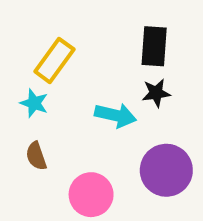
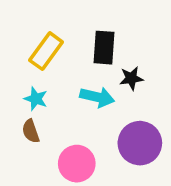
black rectangle: (154, 46) -> (104, 48), moved
cyan star: (34, 103) -> (36, 99), moved

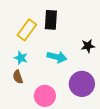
black rectangle: (104, 48) -> (51, 20), moved
black star: (131, 78) -> (88, 46), moved

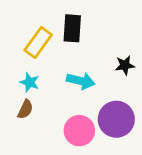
brown semicircle: (18, 77) -> (25, 109), turned -136
pink circle: (45, 96) -> (79, 131), moved

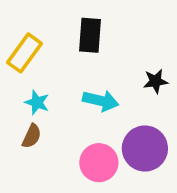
yellow rectangle: (38, 43) -> (25, 53), moved

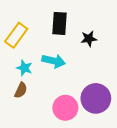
black star: (156, 81) -> (89, 39), moved
cyan arrow: (101, 101) -> (54, 61), moved

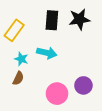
black star: (89, 39) -> (79, 19), moved, size x1.5
purple circle: (96, 98) -> (83, 85), size x0.7

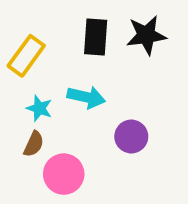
purple circle: (83, 85) -> (131, 136), moved
pink circle: (57, 94) -> (64, 174), moved

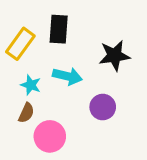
black star: (146, 35) -> (114, 56), moved
black rectangle: (96, 37) -> (59, 29), moved

